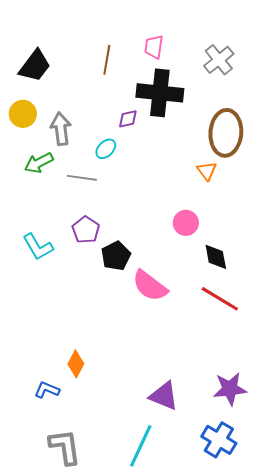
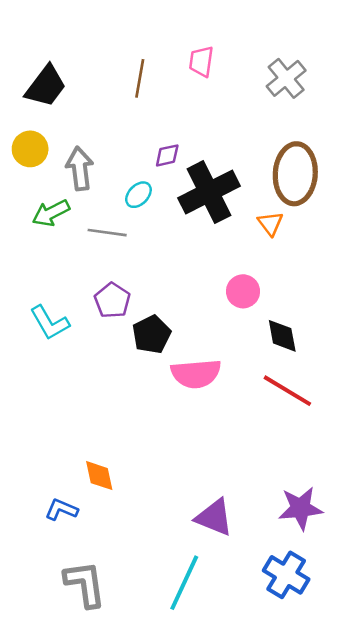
black cross: (160, 93) -> (209, 192), moved, turned -33
pink semicircle: (150, 286) -> (196, 374), turned -42
orange diamond: (76, 364) -> (99, 476), turned -40

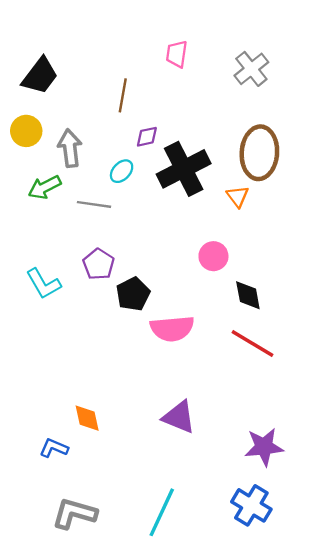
brown line: (140, 78) -> (123, 95), moved
purple triangle: (214, 517) -> (179, 417), moved
gray L-shape: (85, 584) -> (74, 513), turned -66

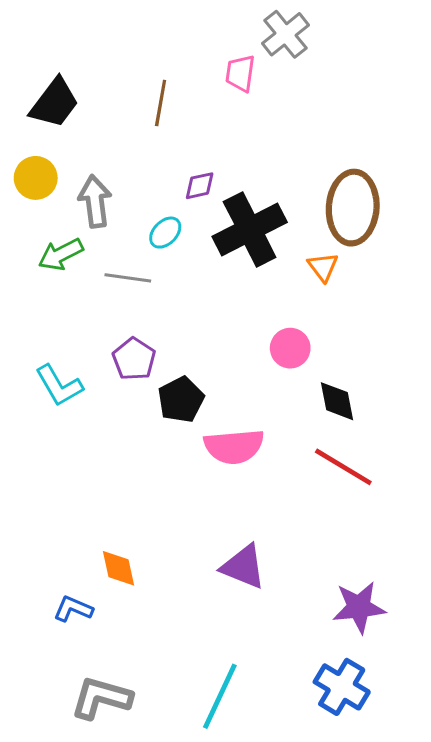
gray cross: (251, 69) -> (286, 34), moved
brown line: (123, 95) -> (161, 103), moved

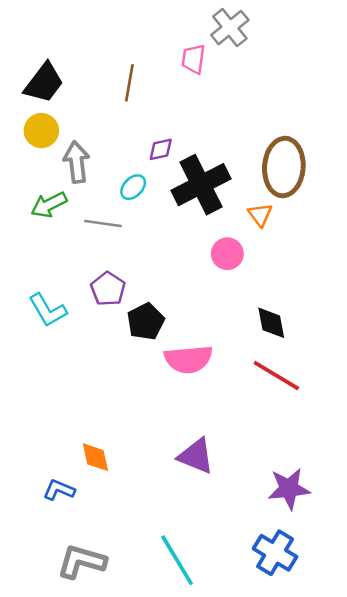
yellow circle: (36, 178) -> (41, 131), moved
pink circle: (290, 348) -> (227, 254), moved
cyan line: (220, 696) -> (177, 560), turned -56

